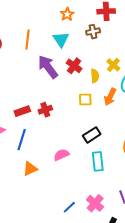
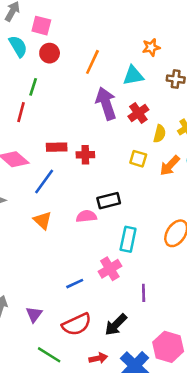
cyan triangle: (61, 40) -> (133, 76), turned 36
black rectangle: (92, 135) -> (109, 201), moved
orange triangle: (30, 169) -> (43, 220), turned 49
pink cross: (95, 203) -> (110, 269), moved

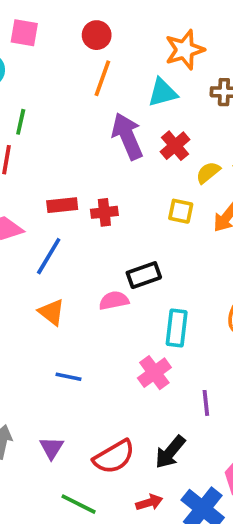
orange star: (151, 47) -> (185, 50), size x1.5
red circle: (50, 53) -> (97, 35), moved
yellow semicircle: (160, 134) -> (208, 173), turned -138
blue line: (75, 284) -> (69, 377), moved, turned 42

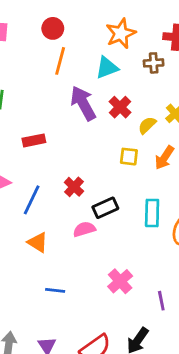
red rectangle: (62, 205) -> (34, 140), moved
red cross: (104, 212) -> (74, 187), moved, turned -36
cyan rectangle: (177, 328) -> (152, 213), moved

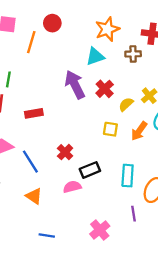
orange line: (60, 61) -> (31, 42), moved
blue line: (32, 200) -> (30, 162), turned -60
purple line: (161, 301) -> (133, 214), moved

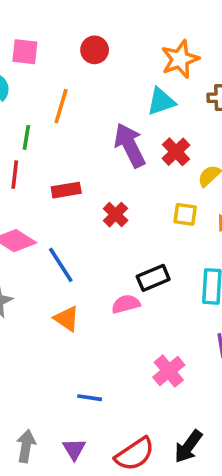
orange line: (31, 42) -> (61, 106), moved
red cross: (65, 152) -> (116, 215), moved
blue line: (47, 235) -> (90, 398), moved

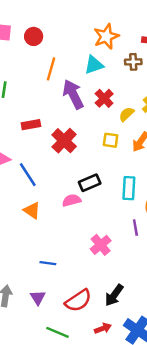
red circle: (95, 50) -> (34, 36), moved
orange line: (61, 106) -> (51, 69), moved
red cross: (116, 215) -> (64, 141), size x1.5

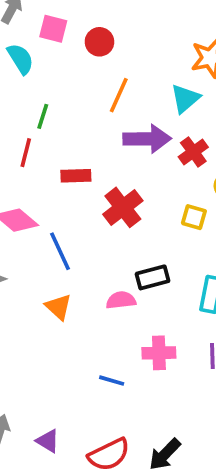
cyan triangle: (94, 65) -> (185, 98), turned -30
purple arrow: (73, 94) -> (147, 139), turned 108
pink cross: (101, 245) -> (159, 353), moved, turned 30
blue line: (48, 263) -> (112, 381), moved
purple triangle: (38, 298) -> (48, 441), turned -35

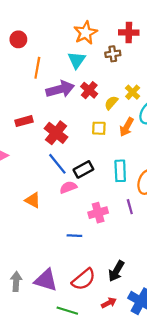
blue line: (60, 251) -> (57, 164), moved
purple triangle: (48, 441) -> (46, 280), size x1.6

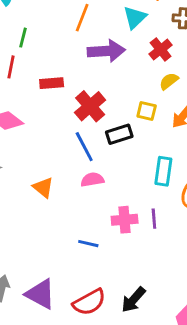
red cross: (89, 90) -> (161, 50), moved
black rectangle: (83, 169) -> (119, 134), moved
purple line: (130, 207) -> (154, 219), moved

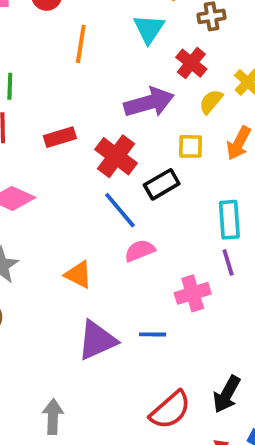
purple arrow: (106, 51) -> (149, 102), moved
purple line: (154, 219) -> (228, 262), moved
purple triangle: (40, 294) -> (97, 340), moved, turned -40

